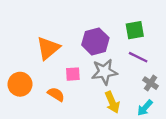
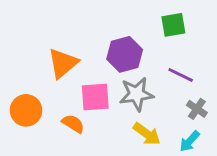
green square: (135, 30) -> (173, 25), moved
pink square: (73, 74) -> (95, 97), size x1.5
yellow arrow: (112, 102) -> (147, 134), turned -30

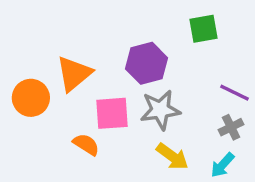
purple line: (181, 75) -> (234, 93), moved
gray cross: (197, 109) -> (231, 127), turned 30
orange circle: (26, 110) -> (31, 98), moved

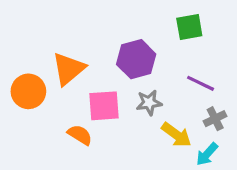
purple line: (234, 93) -> (201, 83), moved
gray star: (160, 110) -> (149, 103), size x0.7
yellow arrow: (172, 156) -> (176, 135), moved

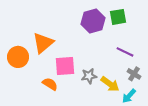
purple hexagon: (136, 59) -> (93, 21), moved
gray star: (149, 103) -> (89, 76), moved
gray cross: (215, 119) -> (134, 74), turned -32

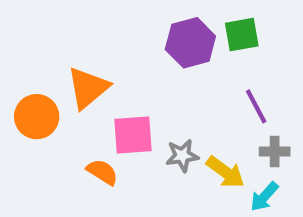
purple line: (125, 52) -> (256, 106), turned 36
gray cross: (134, 74) -> (275, 151), turned -32

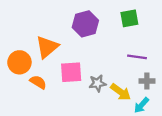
purple hexagon: (190, 43) -> (85, 24), moved
purple line: (256, 106) -> (137, 57), turned -54
orange semicircle: (102, 172) -> (38, 82), moved

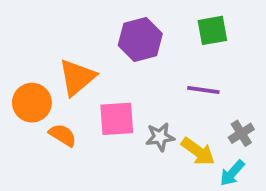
purple line: (137, 57) -> (203, 90), moved
gray cross: (147, 81) -> (241, 133), turned -32

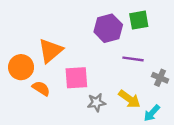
purple hexagon: (140, 39) -> (108, 28), moved
gray cross: (241, 133) -> (160, 78), moved, turned -35
gray star: (160, 137) -> (96, 102), moved

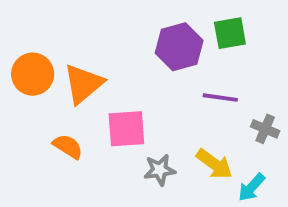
orange circle: (21, 67) -> (33, 74), moved

